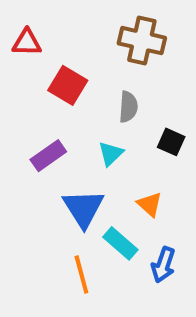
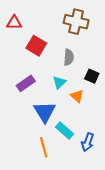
orange triangle: (150, 204) -> (77, 96), moved

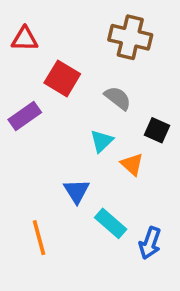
gray semicircle: (69, 57) -> (118, 98), turned -56
purple rectangle: (26, 83) -> (25, 116), moved
blue triangle: (45, 112) -> (77, 191), size x0.7
orange line: (44, 147) -> (39, 238), moved

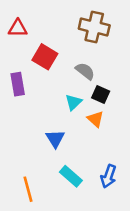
purple rectangle: (25, 116) -> (18, 84), turned -65
black square: (157, 130) -> (101, 94), moved
cyan rectangle: (111, 223) -> (71, 176), moved
orange line: (39, 238) -> (28, 189), moved

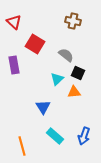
brown cross: (94, 27) -> (73, 21), size x0.7
red triangle: (18, 28) -> (14, 22), turned 42
orange triangle: (95, 119) -> (74, 92), turned -48

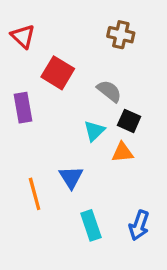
cyan rectangle: (55, 136) -> (91, 225), turned 30
orange line: (22, 146) -> (35, 194), moved

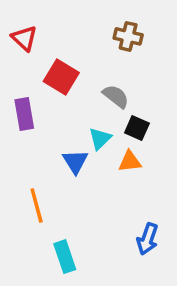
blue triangle: (71, 177) -> (75, 161), moved
cyan rectangle: (91, 225) -> (65, 257), moved

